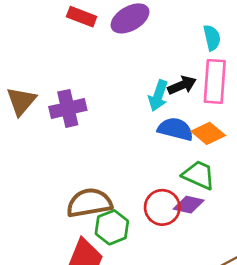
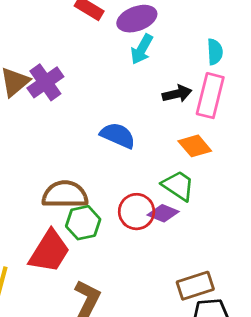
cyan arrow: (158, 96) -> (142, 49), moved
purple cross: (68, 108) -> (45, 82), moved, turned -32
blue semicircle: (175, 129) -> (118, 135), moved

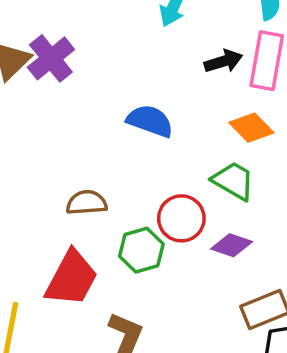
brown semicircle: (65, 194) -> (87, 203), size x0.7
purple diamond: (163, 213) -> (232, 245), moved
green hexagon: (83, 223) -> (141, 250), moved

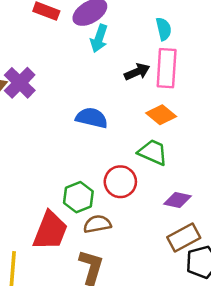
brown semicircle: (87, 203) -> (97, 224), moved
purple diamond: (232, 245) -> (178, 200), moved
green hexagon: (141, 250) -> (78, 197), moved

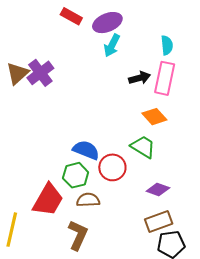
blue semicircle: (92, 118) -> (86, 150), moved

